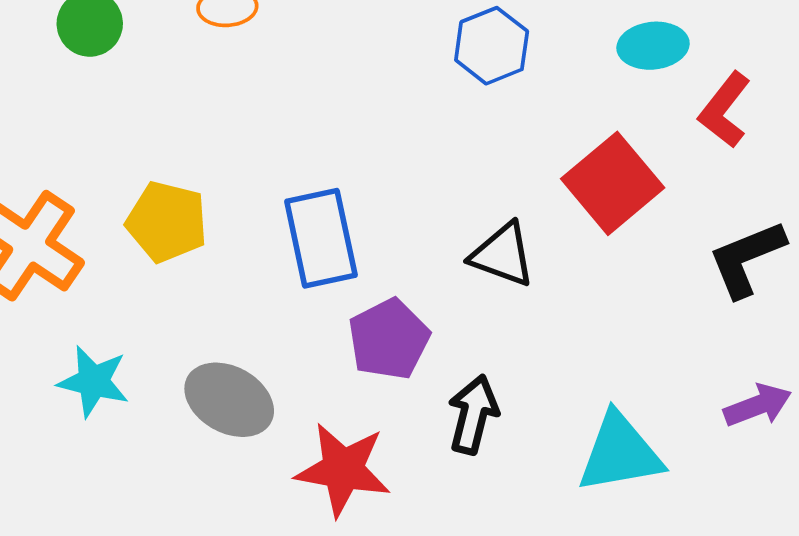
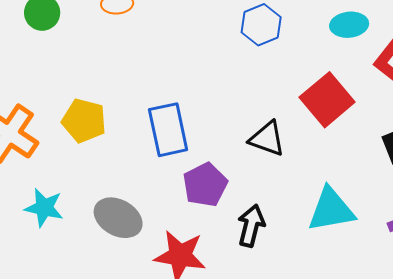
cyan triangle: (620, 453) -> (331, 210), moved

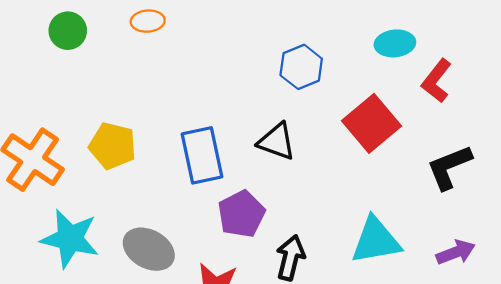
blue hexagon: (261, 25) -> (301, 67), moved
black triangle: (267, 139) -> (277, 141), moved
cyan star: (44, 208) -> (70, 238), size x1.4

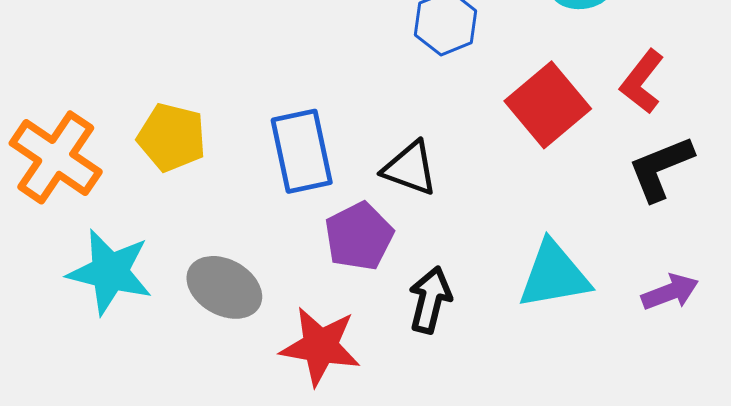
red L-shape: (436, 81) -> (642, 82), moved
black triangle: (277, 141) -> (410, 168), moved

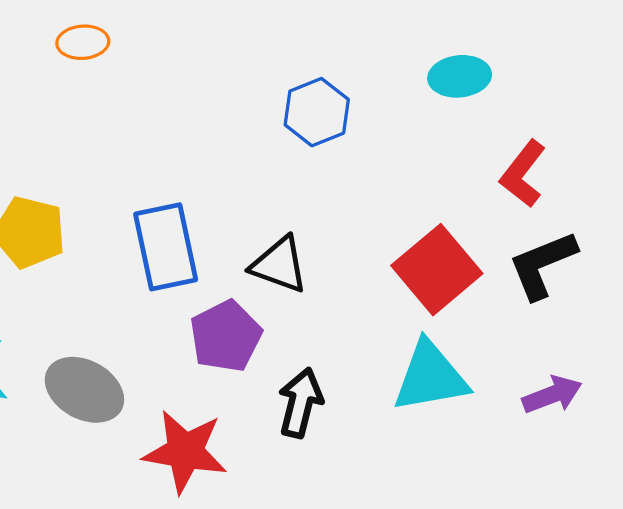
red square: (548, 105) -> (437, 270), moved

